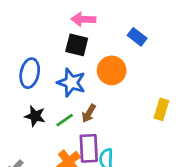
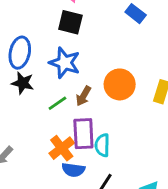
orange circle: (112, 70) -> (120, 84), moved
black star: (35, 116) -> (23, 83), moved

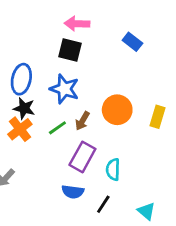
purple rectangle: (83, 134) -> (82, 157), turned 32
cyan semicircle: (102, 145) -> (113, 169), moved
orange cross: (62, 148) -> (20, 129), moved

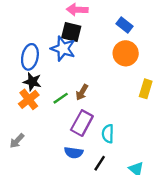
blue star: (64, 89) -> (63, 49), moved
orange circle: (117, 110) -> (126, 53), moved

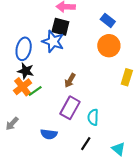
green line: (61, 98) -> (35, 91), moved
blue semicircle: (74, 153) -> (49, 134), moved

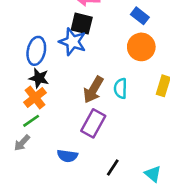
brown arrow: (70, 80) -> (93, 90), size x1.5
green line: (35, 91) -> (31, 121), moved
cyan semicircle: (93, 117) -> (121, 88), moved

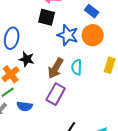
blue star: (73, 42) -> (68, 35), moved
black star: (39, 78) -> (27, 59), moved
blue semicircle: (67, 156) -> (25, 106), moved

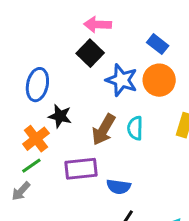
black square: (47, 17) -> (90, 53), turned 30
purple rectangle: (56, 94) -> (81, 169), moved, turned 55
blue semicircle: (25, 106) -> (119, 187), moved

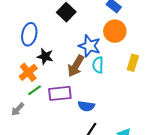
blue star: (122, 80) -> (89, 46), moved
green line: (31, 166) -> (35, 90), moved

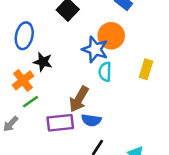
orange circle: (115, 31) -> (111, 36), moved
brown arrow: (76, 66) -> (79, 99), moved
purple rectangle: (60, 93) -> (60, 123), moved

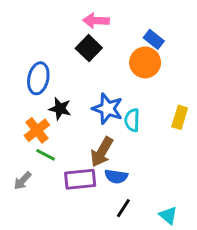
orange circle: (111, 36) -> (145, 62), moved
blue star: (95, 49) -> (108, 109), moved
green line: (30, 102) -> (46, 155), turned 63

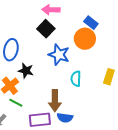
blue star: (108, 109) -> (59, 55), moved
brown arrow: (102, 152) -> (55, 101), turned -30

